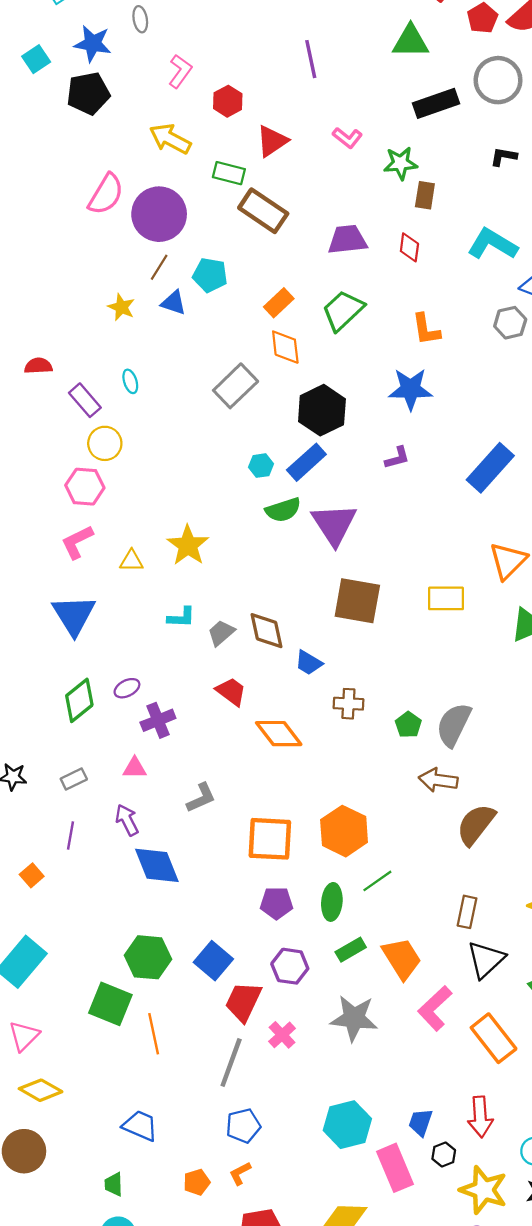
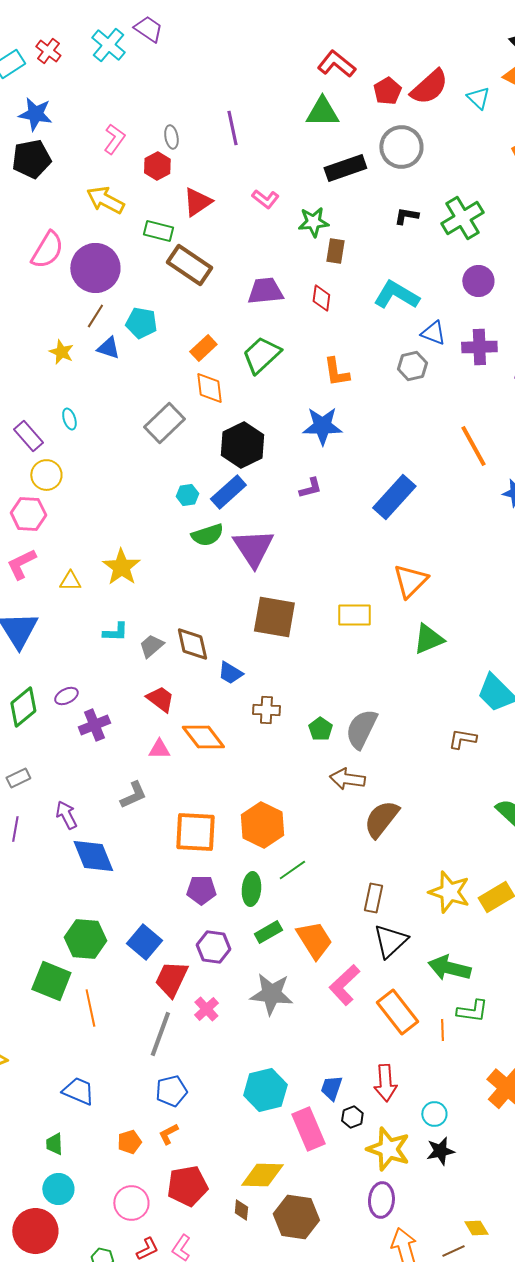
gray ellipse: (140, 19) -> (171, 137), moved
pink triangle: (135, 768) -> (159, 749), moved

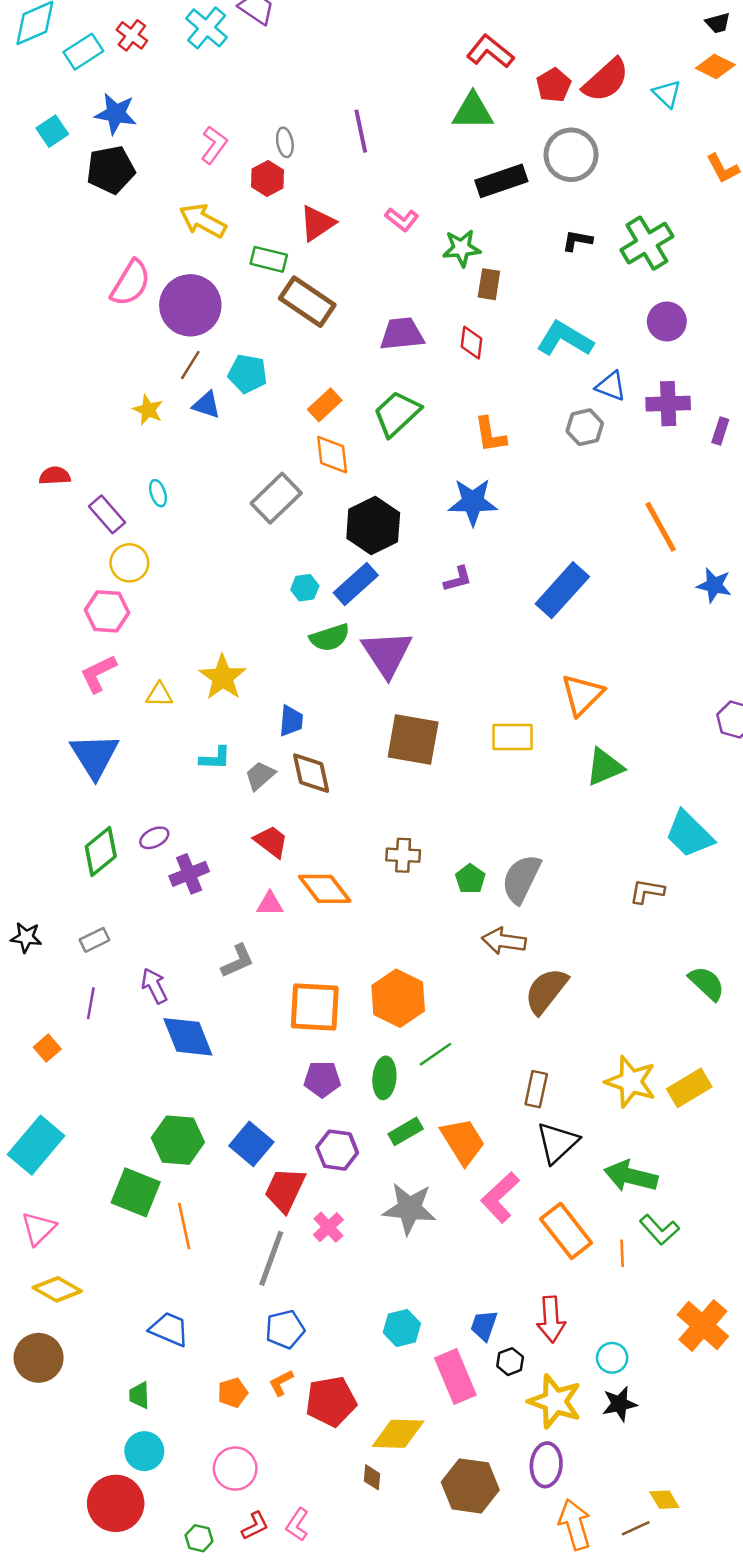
blue trapezoid: (230, 673) -> (291, 721), moved, turned -116
green L-shape: (472, 1011) -> (659, 1230), turned 40
cyan hexagon: (265, 1090) -> (402, 1328), size x0.7
red pentagon: (187, 1186) -> (331, 1401), moved
brown hexagon: (296, 1217) -> (470, 1486), moved

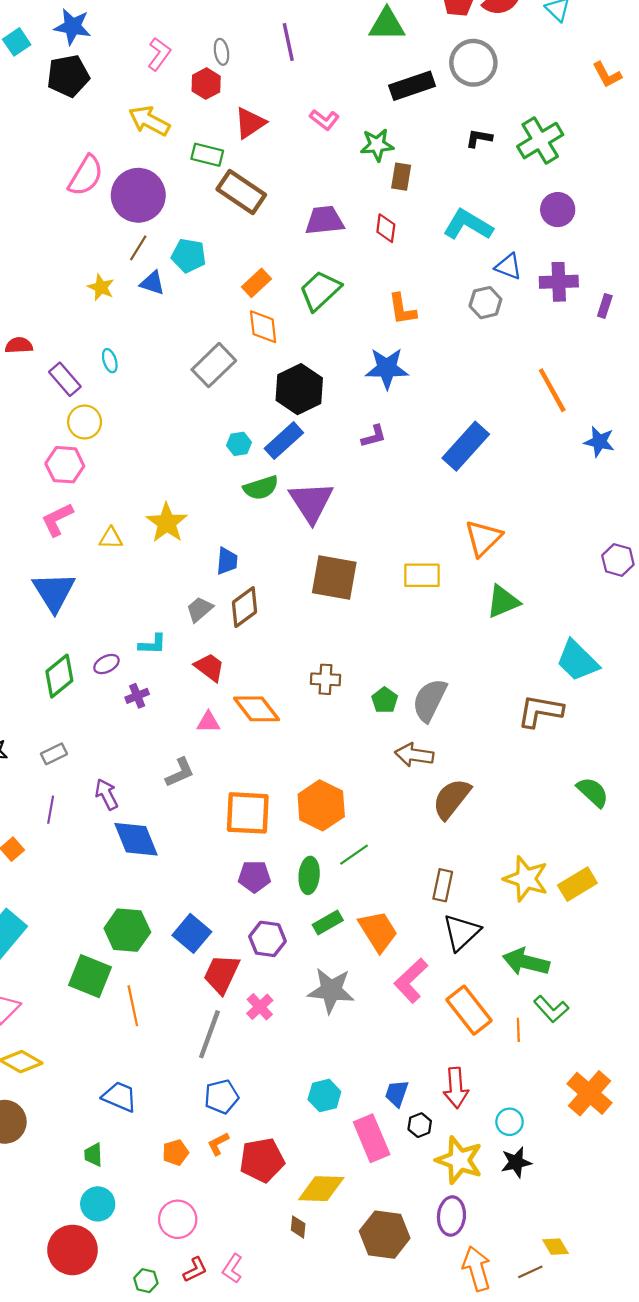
cyan L-shape: (215, 758) -> (152, 644), moved
brown diamond: (311, 773) -> (244, 607), turned 66
purple cross: (189, 874) -> (137, 696), size x0.7
brown L-shape: (647, 891) -> (540, 711), size x1.5

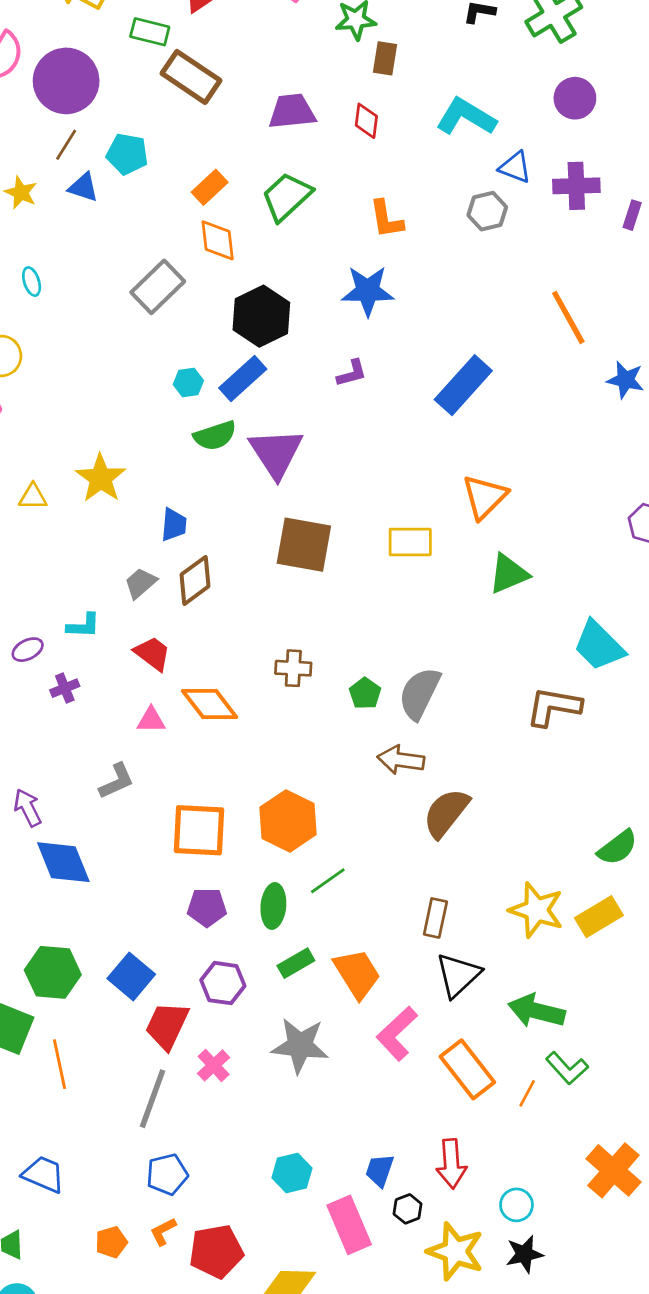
green semicircle: (593, 792) -> (617, 848), moved, turned 100
orange line: (518, 1030) -> (527, 1093), turned 30

